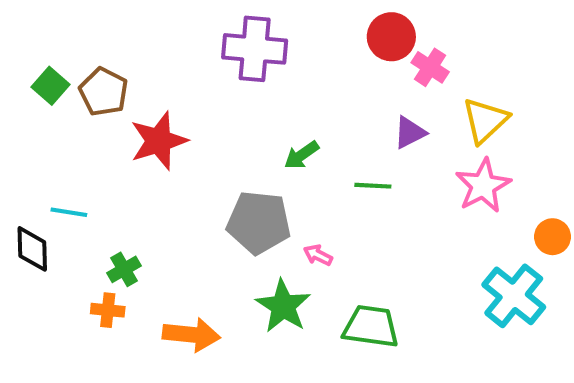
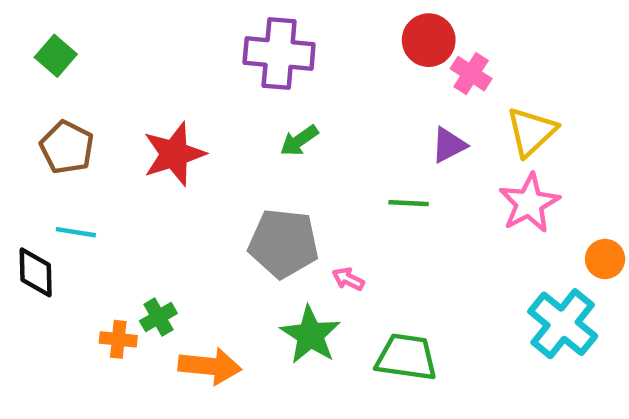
green square: (51, 86) -> (56, 56), moved
brown pentagon: (104, 92) -> (67, 147), moved
green arrow: (302, 155) -> (299, 141), moved
green cross: (124, 269) -> (158, 317), moved

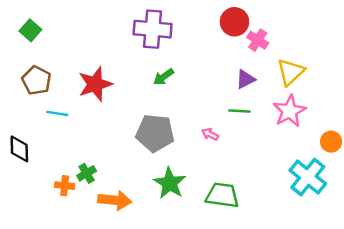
green line: (409, 203) -> (239, 111), moved
cyan line: (76, 232) -> (57, 113), moved
pink arrow: (348, 279) -> (210, 134), moved

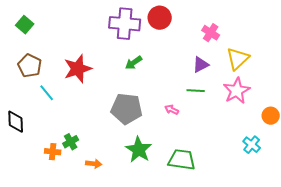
red circle: (234, 22) -> (160, 18), moved
cyan line: (57, 113) -> (47, 93), turned 42
cyan cross: (308, 177) -> (252, 145), size x0.6
orange arrow: (115, 200) -> (94, 164), size x0.6

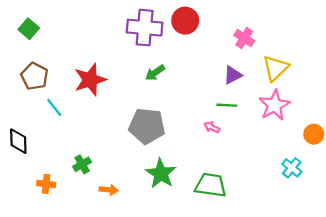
pink arrow: (172, 110) -> (212, 127), moved
orange cross: (53, 152) -> (46, 184), moved

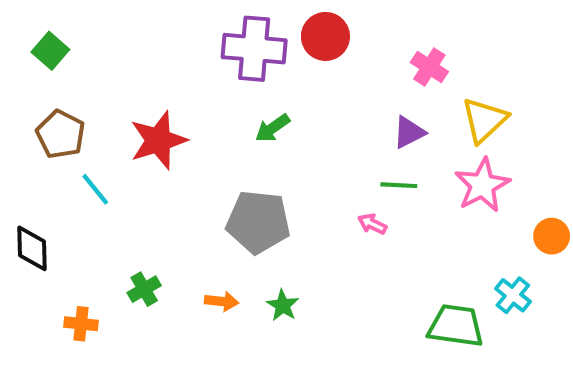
green star: (161, 174) -> (283, 305), size x0.6
green trapezoid: (211, 185) -> (456, 326), moved
orange arrow: (109, 190) -> (222, 301), moved

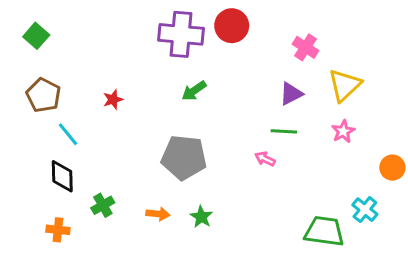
red star: (158, 140) -> (113, 100), size x0.5
pink star: (482, 185) -> (343, 131), size x0.6
black diamond: (32, 248) -> (62, 176), moved

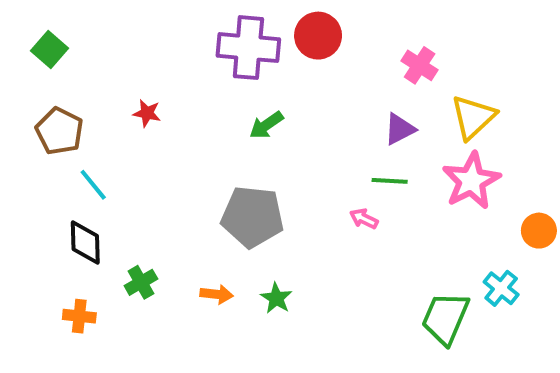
red star: (113, 100) -> (147, 113), moved, turned 30
pink star: (343, 131) -> (471, 181), size x1.8
green trapezoid: (324, 231) -> (445, 318), turned -75

